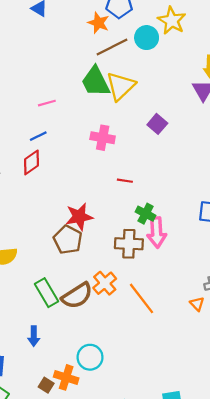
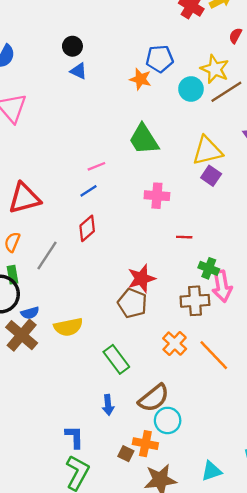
brown line: (112, 47) -> (226, 92), moved
yellow triangle: (121, 86) -> (207, 151), moved, turned 36
blue line: (38, 136) -> (89, 191), moved
brown semicircle: (77, 296) -> (154, 398), moved

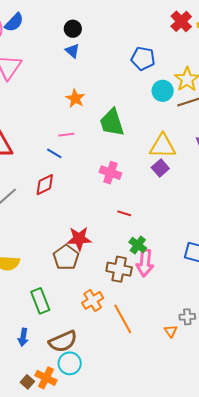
orange star: (140, 79) -> (75, 98), moved
blue line: (89, 191) -> (54, 153), turned 49

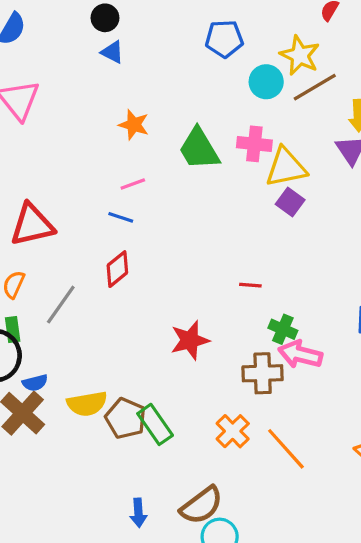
pink cross: (110, 173) -> (254, 144), moved
brown pentagon: (66, 257) -> (126, 418), moved
pink arrow: (145, 263) -> (300, 354), turned 112
green rectangle: (40, 301) -> (155, 424), moved

